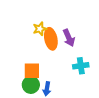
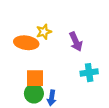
orange ellipse: (51, 39) -> (26, 43), moved, turned -70

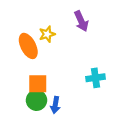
purple arrow: (76, 42) -> (81, 21), moved
orange ellipse: (26, 43) -> (28, 46), turned 55

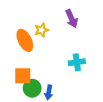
cyan cross: (95, 78) -> (77, 62), moved
orange square: (38, 84) -> (23, 76), moved

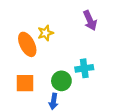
purple arrow: (72, 19) -> (90, 20), moved
green circle: (32, 88) -> (61, 81), moved

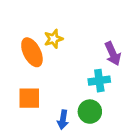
purple arrow: (90, 20) -> (113, 54), moved
green circle: (61, 81) -> (90, 112), moved

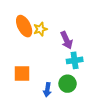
orange ellipse: (32, 52) -> (24, 26), moved
purple arrow: (113, 54) -> (67, 40), moved

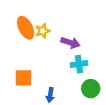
purple arrow: (67, 40) -> (70, 43), turned -48
green circle: (68, 84) -> (91, 89), moved

